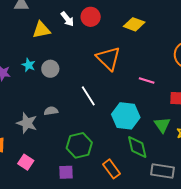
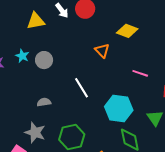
yellow diamond: (134, 24) -> (127, 31), moved
orange triangle: (108, 58) -> (102, 51), size x0.6
gray star: (27, 123) -> (35, 132), moved

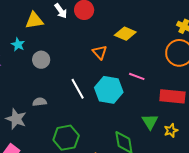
cyan star: (22, 56) -> (18, 44), moved
cyan hexagon: (119, 108) -> (109, 90), moved
gray star: (35, 132) -> (16, 119), moved

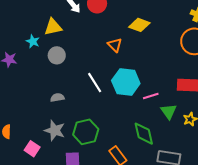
yellow triangle: (34, 20) -> (53, 27), moved
pink line: (137, 76) -> (151, 96), moved, turned -35
gray star: (16, 119) -> (55, 130), moved

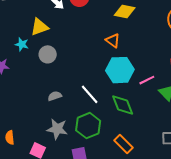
orange triangle: (115, 45) -> (113, 41), moved
white line: (95, 83) -> (90, 94), moved
green diamond: (144, 134) -> (123, 105), moved

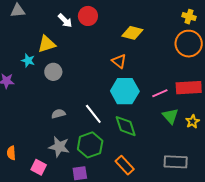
pink line: (147, 80) -> (160, 93), moved

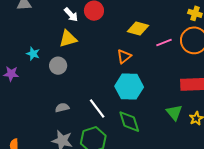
yellow triangle: (47, 44) -> (68, 39), moved
orange triangle: (119, 61) -> (124, 57), turned 42
pink line: (160, 93) -> (164, 42), moved

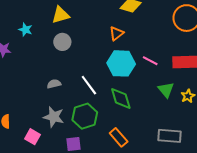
pink line: (164, 42) -> (150, 61), moved, turned 49
gray circle: (58, 66) -> (62, 42), moved

